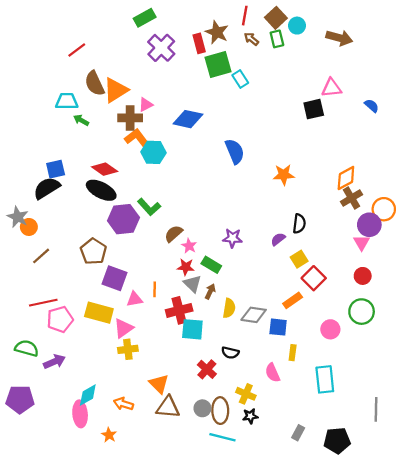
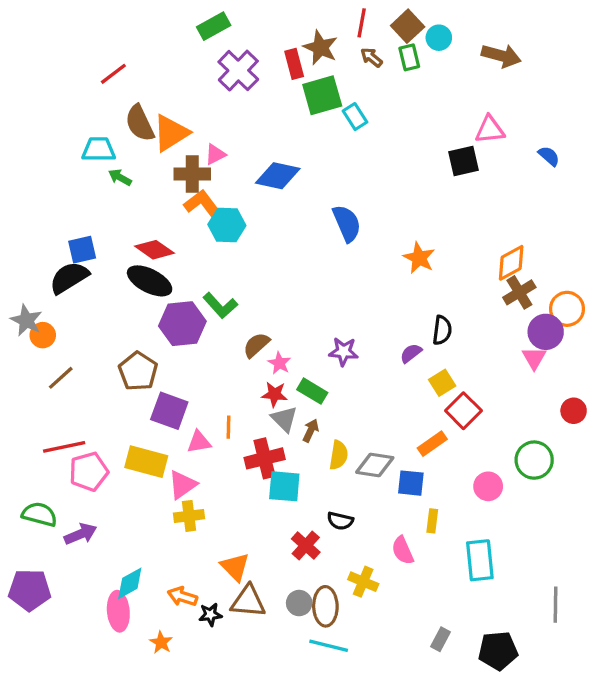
orange star: (284, 175) -> (419, 258), turned 30
red circle: (363, 276) -> (574, 411), moved
black star: (250, 416) -> (210, 615), moved

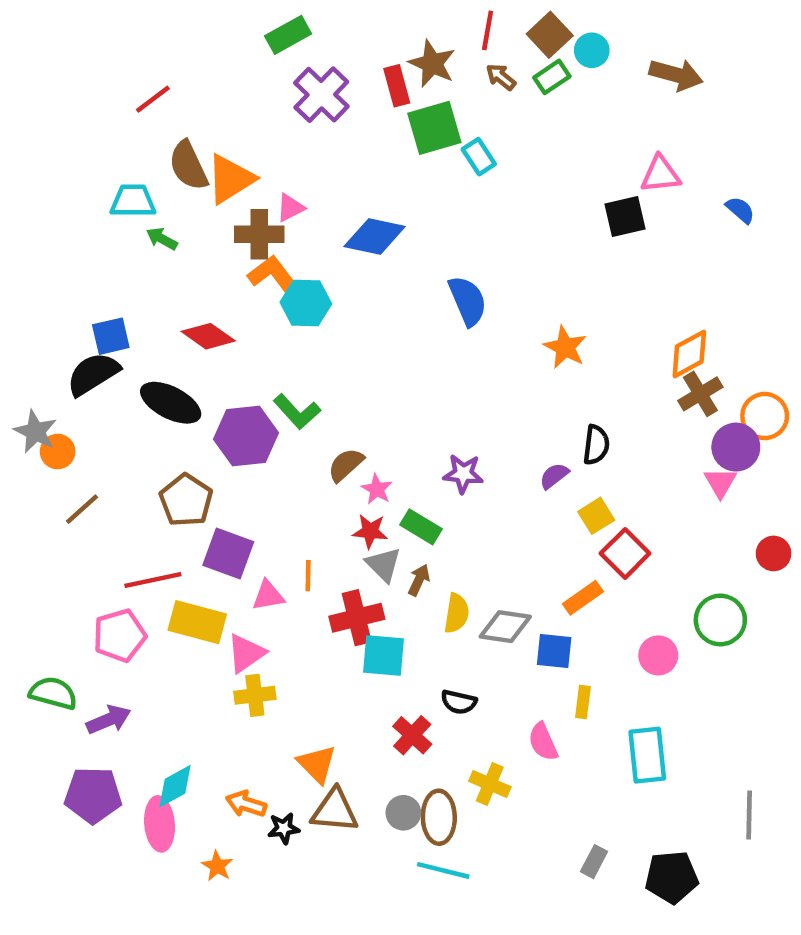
green rectangle: (409, 57) -> (552, 77), turned 70
black ellipse: (150, 281) -> (171, 403), moved
red line: (64, 447) -> (153, 580), moved
purple pentagon: (30, 590) -> (93, 795), moved

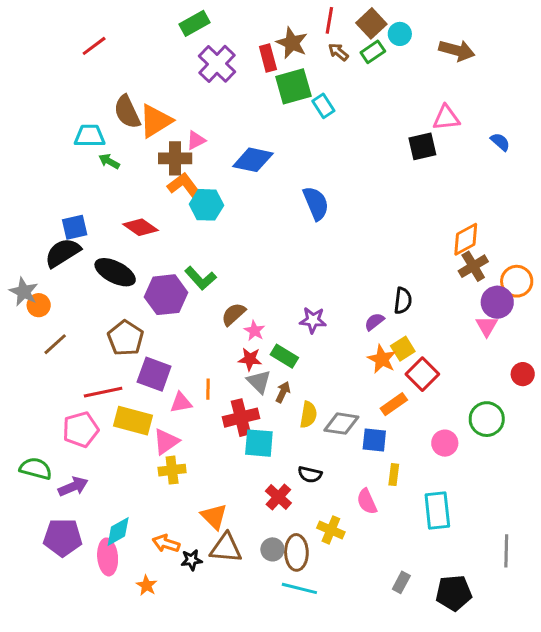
red line: (153, 99) -> (94, 46), moved
orange star: (565, 347) -> (382, 359), moved

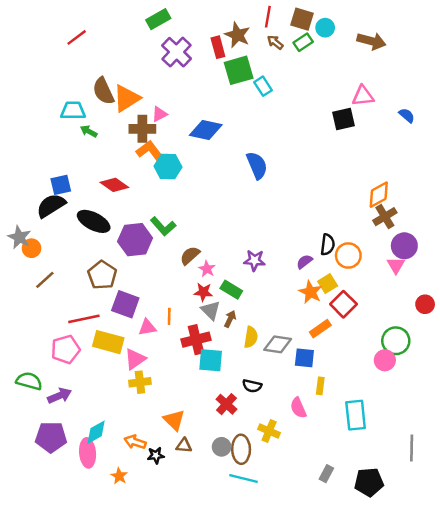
brown square: (371, 23) -> (302, 19), turned -30
orange circle: (517, 281) -> (348, 256), moved
pink circle: (445, 443) -> (385, 360), moved
brown triangle: (226, 548) -> (184, 446), size x0.6

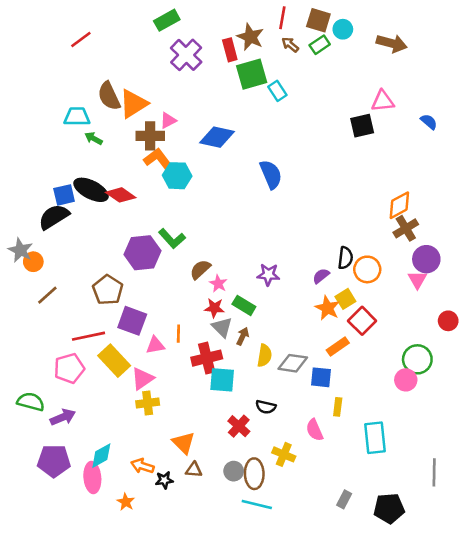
black ellipse: (94, 221) -> (91, 190), moved
yellow rectangle: (108, 342) -> (114, 361), turned 32

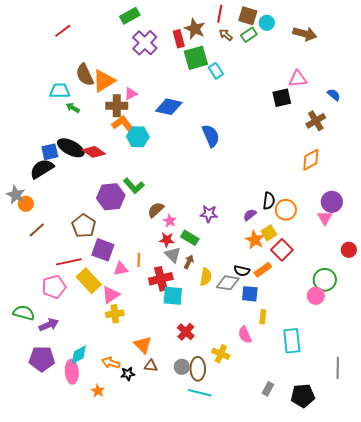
brown cross: (406, 228) -> (316, 121), moved
black semicircle: (266, 407) -> (242, 271), moved

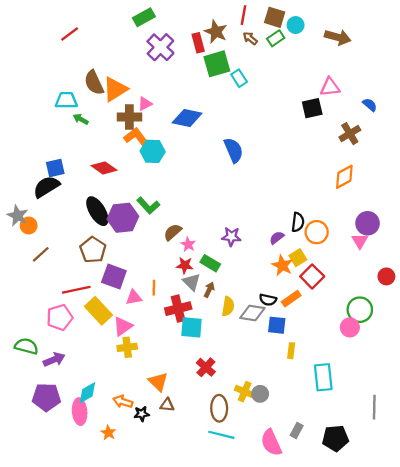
black ellipse: (71, 148) -> (97, 211), moved, turned 32
pink semicircle: (245, 335) -> (271, 443), moved, size x1.4
gray circle: (182, 367) -> (260, 394), moved

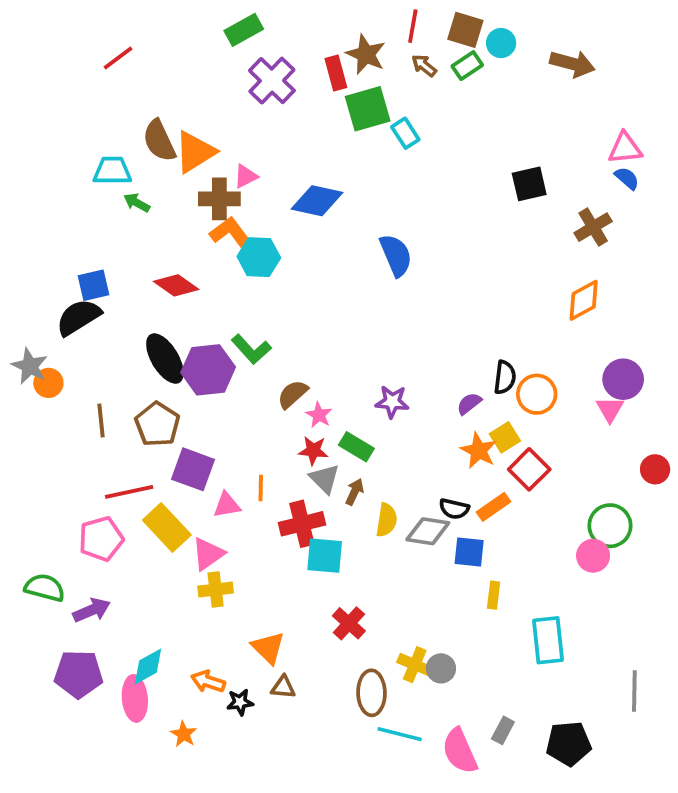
pink triangle: (330, 87) -> (625, 148), moved
brown line: (41, 254) -> (101, 421), moved, turned -54
cyan line: (221, 435) -> (400, 734), moved

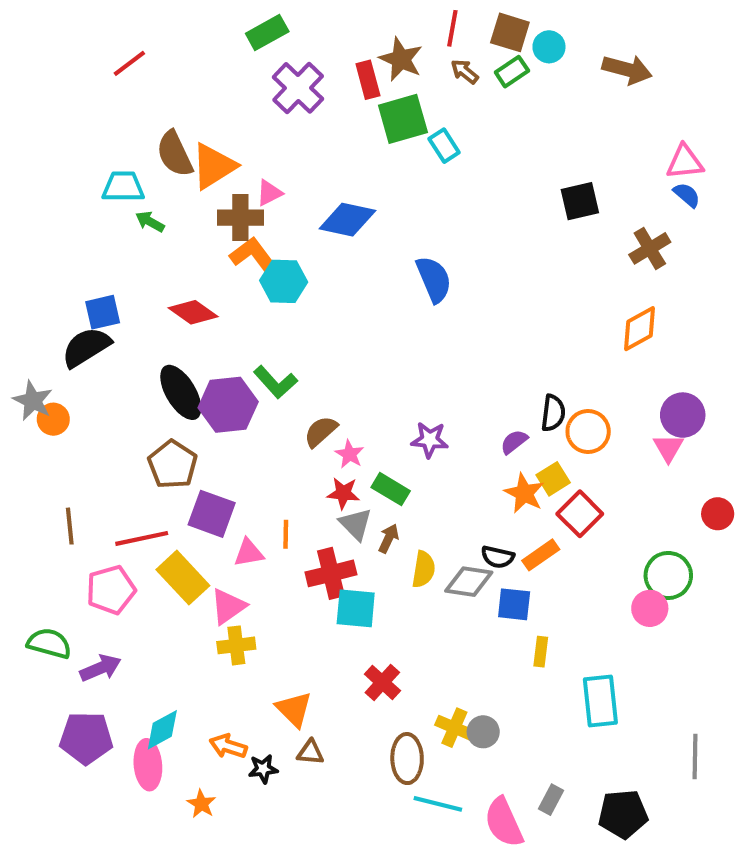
brown line: (101, 421) -> (70, 526), moved

